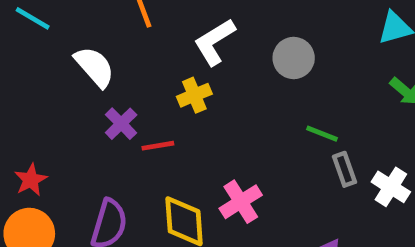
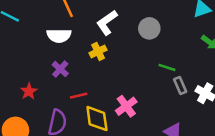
white semicircle: (94, 67) -> (59, 36), moved, turned 135
red line: (158, 146) -> (79, 96), moved
red star: (31, 180) -> (29, 91), moved

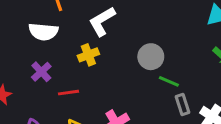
gray circle: (149, 28) -> (151, 57), moved
red line: (79, 96) -> (69, 93), moved

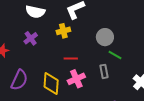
red line: (69, 93) -> (71, 59), moved
gray rectangle: (183, 104) -> (104, 71), moved

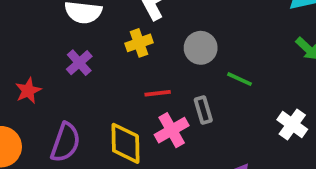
gray circle: (105, 37) -> (201, 48), moved
gray rectangle: (104, 71) -> (203, 110), moved

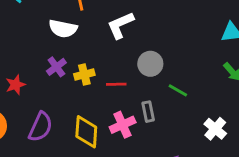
yellow cross: (139, 43) -> (84, 75), moved
red line: (158, 93) -> (116, 84), moved

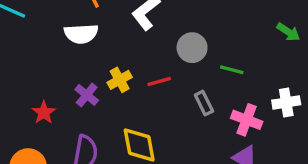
purple cross: (56, 67) -> (87, 95), moved
pink cross: (123, 125) -> (247, 120), moved, turned -30
white cross: (215, 129) -> (286, 102), turned -35

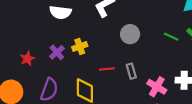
green line: (232, 70) -> (171, 37), moved
red line: (159, 81) -> (107, 69), moved

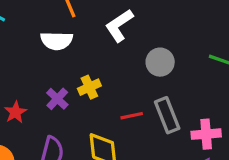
gray rectangle: (131, 71) -> (167, 115), size x1.5
pink cross: (157, 87) -> (206, 134), turned -30

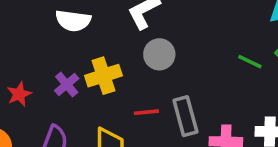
gray circle: (160, 62) -> (159, 54), moved
yellow cross: (89, 87) -> (103, 76), size x1.4

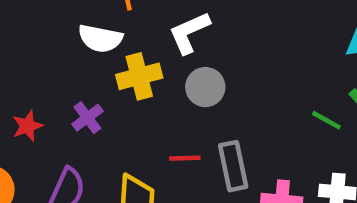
green line: (250, 62) -> (326, 120), moved
yellow cross: (103, 76) -> (139, 76), moved

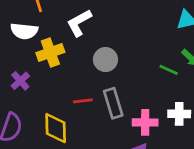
gray circle: (205, 87) -> (105, 60), moved

